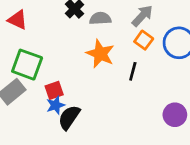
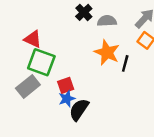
red triangle: (18, 20) -> (33, 39), moved
black line: (133, 71) -> (125, 63), moved

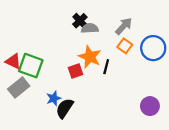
black cross: (84, 12) -> (80, 21), moved
red triangle: (33, 39) -> (13, 61), moved
red square: (66, 85) -> (76, 71), moved

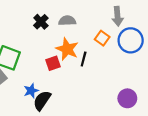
black cross: (80, 21) -> (41, 22), moved
gray arrow: (124, 26) -> (117, 16), moved, turned 132

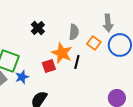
gray semicircle: (67, 21) -> (74, 32), moved, turned 98
blue star: (31, 91) -> (22, 77), moved

